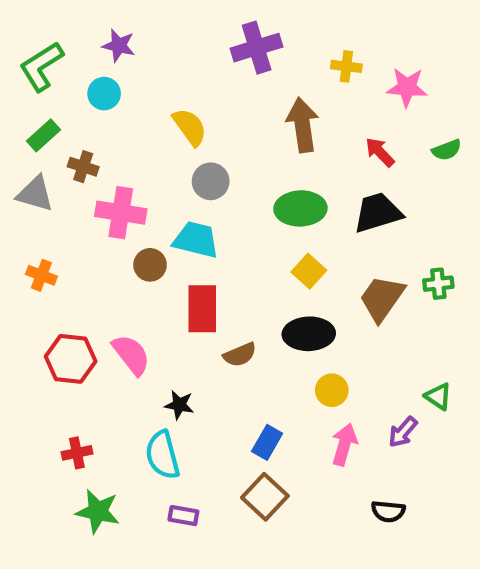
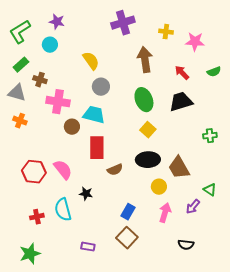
green ellipse: (300, 208) -> (144, 100), turned 70
orange cross: (41, 275) -> (20, 121), moved
brown trapezoid: (382, 298) -> (179, 168), moved, turned -65
cyan semicircle: (163, 455) -> (63, 210), moved
green star: (98, 511) -> (30, 254), moved, turned -30

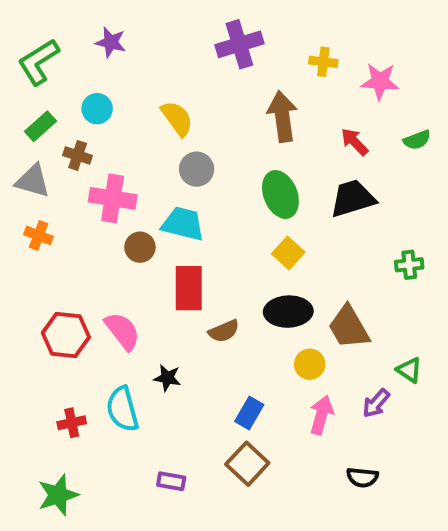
cyan circle: (50, 45) -> (97, 109), moved

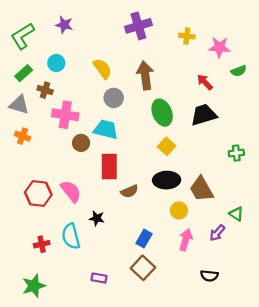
brown arrow: (282, 116) -> (145, 75), moved
green semicircle: (417, 140) -> (239, 71), moved

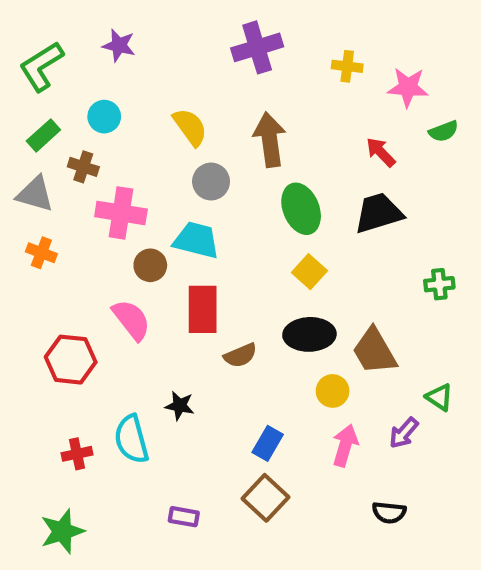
pink semicircle: (71, 191) -> (131, 320), moved

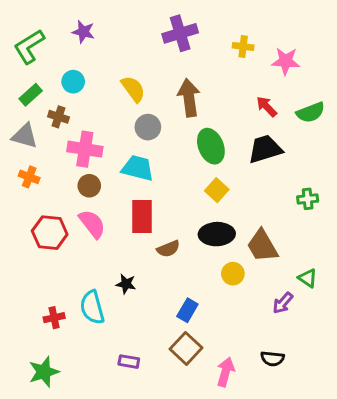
green semicircle: (444, 131) -> (311, 112), moved, size x1.4
brown circle: (150, 265) -> (89, 186), moved
red hexagon: (71, 360) -> (50, 233), moved
pink arrow: (345, 445) -> (226, 372), moved

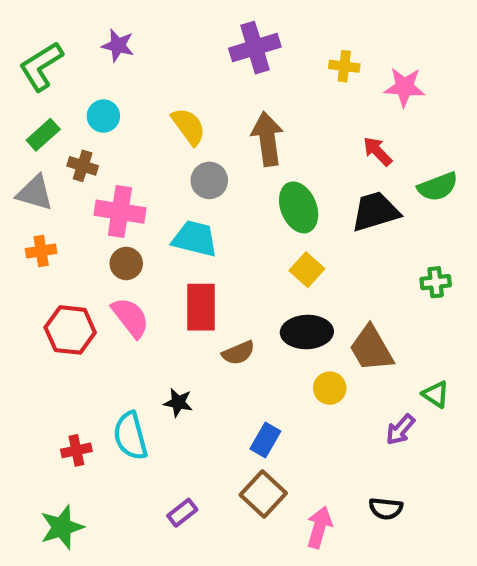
green semicircle: (311, 112) -> (438, 187), moved
orange cross: (29, 177) -> (41, 251), turned -30
purple rectangle: (129, 362) -> (182, 513), turned -48

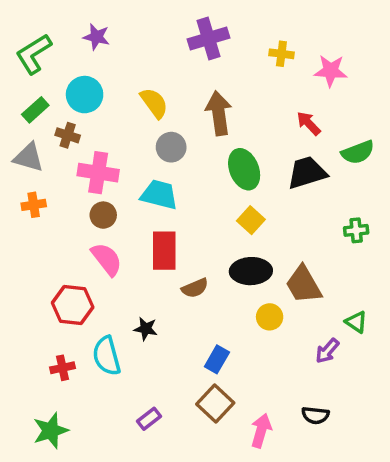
cyan circle: (103, 116) -> (85, 95), size x1.4
red hexagon: (70, 330) -> (73, 305), moved

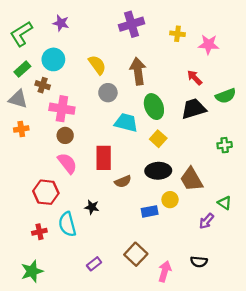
cyan trapezoid: (159, 195) -> (126, 123), moved
blue rectangle: (217, 359) -> (150, 211), moved, turned 49

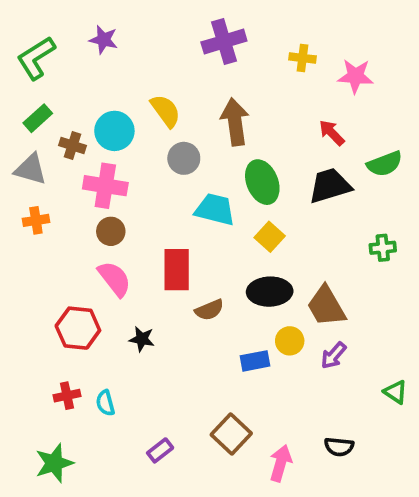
cyan circle: (53, 59) -> (114, 131), moved
green triangle: (225, 203) -> (396, 392), moved
black star: (92, 207) -> (142, 339), moved
purple arrow: (206, 221) -> (333, 355), moved
cyan semicircle: (67, 224) -> (105, 403), moved, size x0.6

